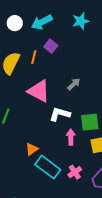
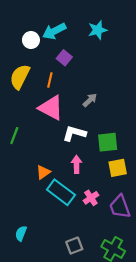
white circle: (15, 23) -> (31, 40), moved
orange line: (34, 57) -> (50, 80), moved
pink arrow: (71, 137) -> (77, 164), moved

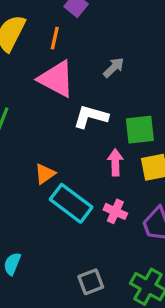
pink arrow: (77, 164) -> (115, 162), moved
pink cross: (91, 198) -> (115, 211), turned -32

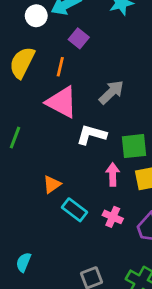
gray arrow: (114, 67) -> (111, 92), size x1.4
cyan rectangle: (71, 203) -> (74, 210), size x0.7

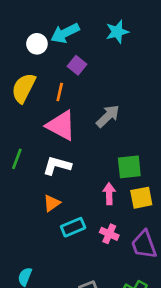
white L-shape: (91, 135) -> (57, 166), moved
cyan rectangle: (74, 210) -> (73, 227), turned -60

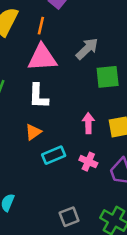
pink triangle: (61, 125) -> (42, 58), turned -32
white L-shape: (57, 166) -> (38, 96), turned -104
green square: (129, 167) -> (108, 77), moved

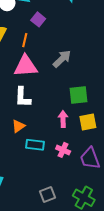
green square: (108, 77) -> (79, 95), moved
cyan rectangle: (54, 155) -> (35, 145), turned 30

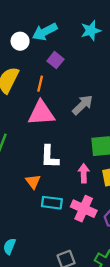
white L-shape: (23, 97) -> (50, 157), moved
orange triangle: (18, 126) -> (33, 181), turned -32
pink cross: (63, 150) -> (84, 209), size x1.5

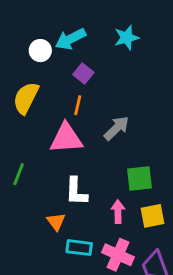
orange line: (40, 84) -> (78, 105), moved

